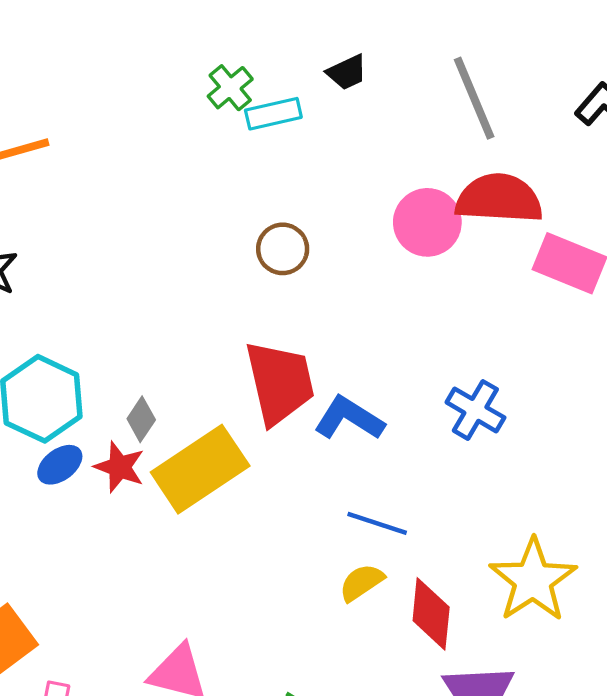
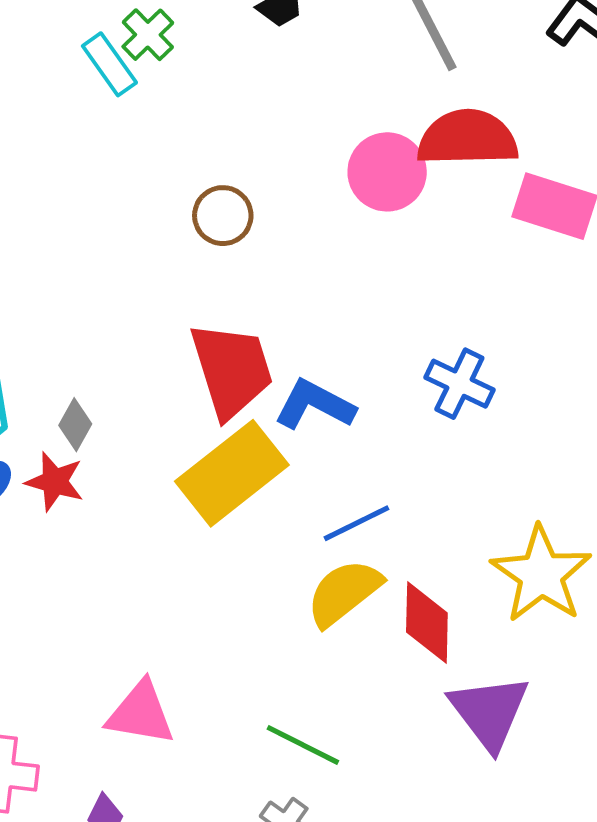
cyan rectangle: (273, 114) -> (109, 64), moved, turned 72
yellow rectangle: (200, 469) -> (232, 473), moved
blue line: (377, 523) -> (356, 523), turned -40
yellow semicircle: (362, 582) -> (344, 593), size x1.5

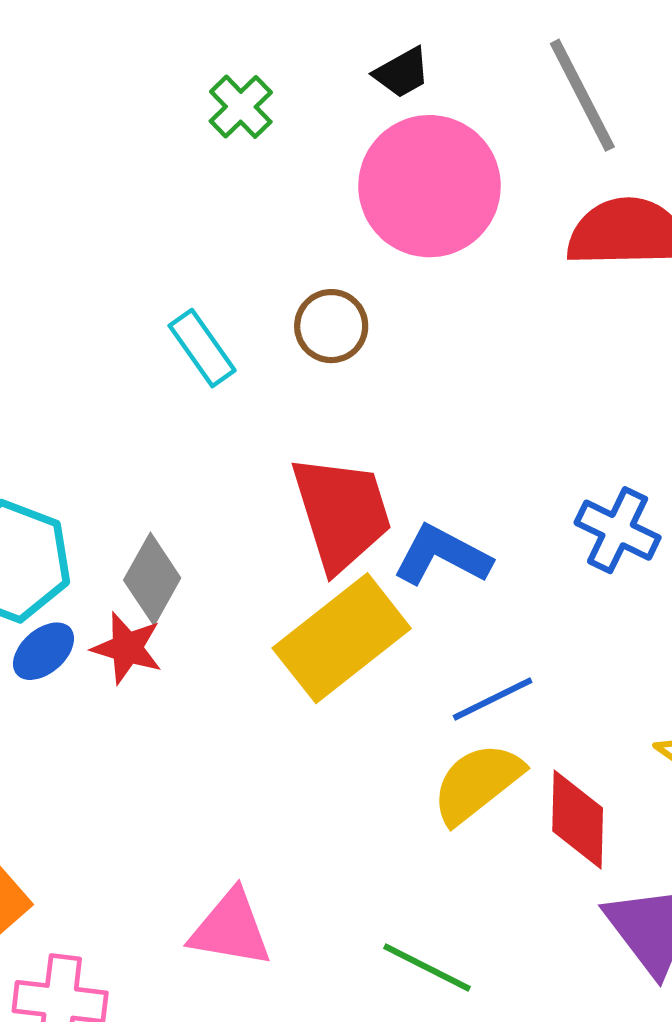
cyan rectangle: (109, 64) -> (202, 348), moved
pink circle: (387, 172) -> (430, 186), moved, size x1.5
gray diamond: (75, 425) -> (152, 579), size x1.4

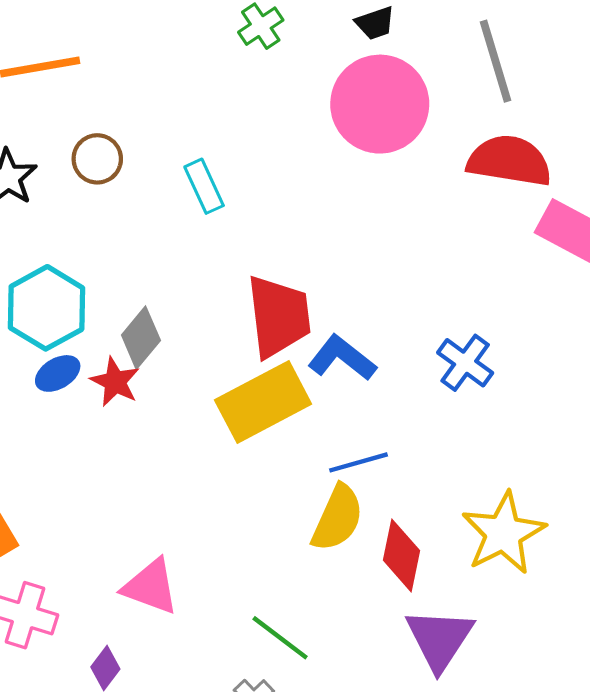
brown circle: (331, 326) -> (97, 159), moved
yellow semicircle: (477, 783) -> (337, 518), turned 142

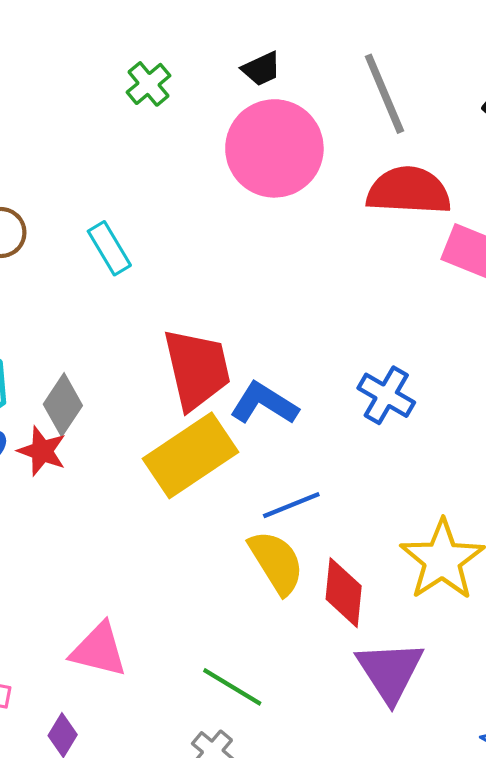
yellow semicircle: (337, 518) -> (276, 562), turned -50

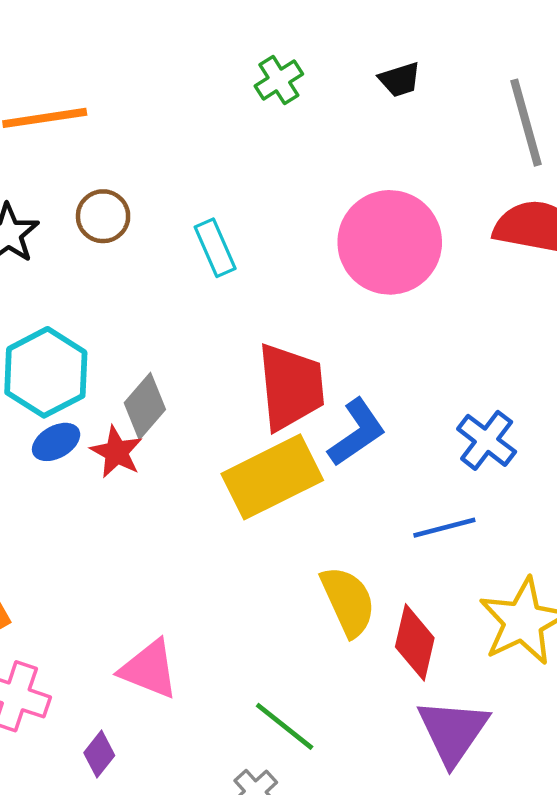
pink circle: (274, 148) -> (390, 242), moved
blue L-shape: (264, 404) -> (357, 432), turned 106
blue line: (291, 505) -> (444, 528), moved

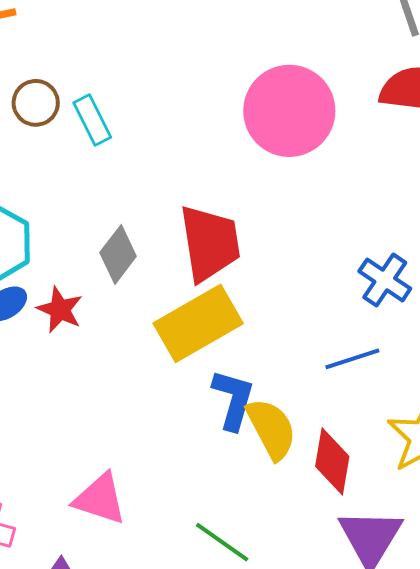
cyan rectangle: (215, 248) -> (92, 120), moved
gray diamond: (145, 406) -> (118, 254), moved
blue L-shape: (357, 432) -> (233, 400), moved, turned -36

